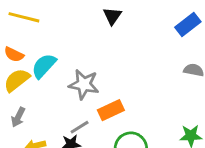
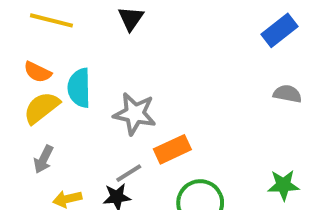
black triangle: (112, 16) -> (131, 18), moved
cyan semicircle: (44, 66) -> (79, 88), turned -44

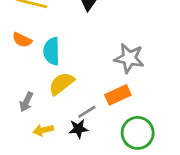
yellow semicircle: (42, 108) -> (61, 84), moved
gray star: (135, 114) -> (129, 58), moved

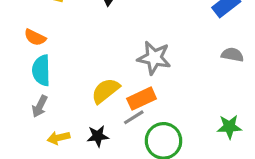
cyan semicircle: (52, 51) -> (41, 70), moved
yellow semicircle: (61, 84) -> (106, 91), moved
gray line: (87, 112) -> (134, 117), moved

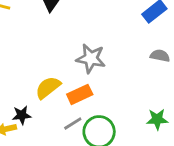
gray line: (134, 117) -> (73, 123), moved
black star: (98, 136) -> (22, 115), moved

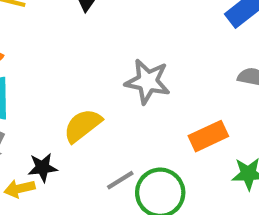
orange rectangle: (80, 94) -> (208, 136), moved

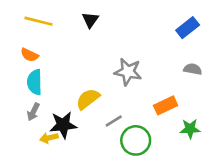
black star: (43, 168) -> (63, 125), size x1.5
gray line: (120, 180) -> (114, 121), moved

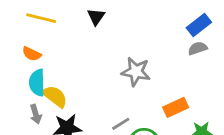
gray semicircle: (193, 69) -> (198, 48), moved, turned -30
yellow semicircle: (88, 99) -> (55, 96), moved, turned 75
gray arrow: (33, 112) -> (36, 114), turned -42

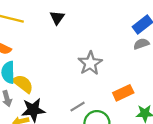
gray star: (136, 72) -> (90, 63), turned 30

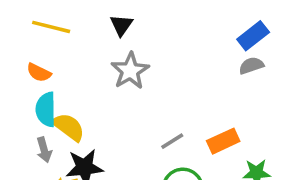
gray star: (90, 63) -> (130, 71), moved
gray line: (78, 107) -> (172, 141), moved

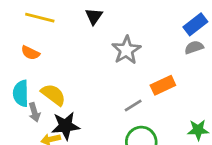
gray star: (130, 71) -> (126, 50), moved
cyan semicircle: (46, 109) -> (21, 93), moved
orange rectangle: (223, 141) -> (163, 85), moved

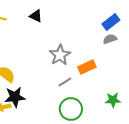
black triangle: (94, 16) -> (36, 16), turned -40
gray star: (126, 50) -> (60, 55), moved

